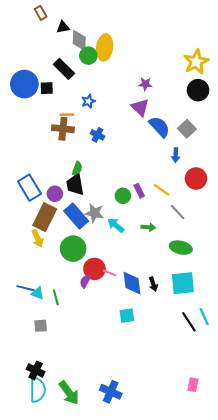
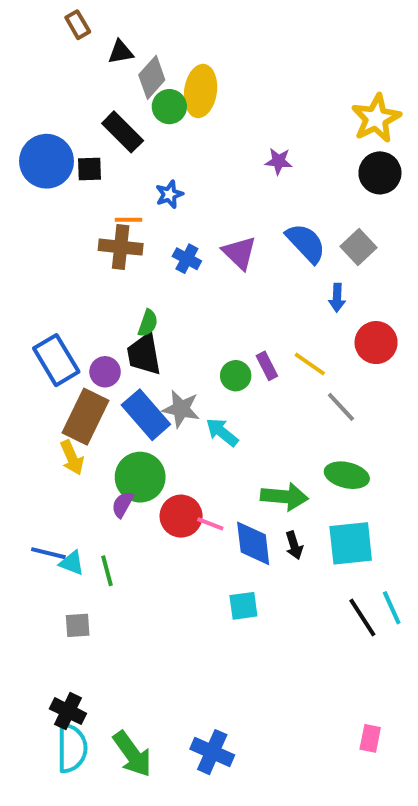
gray diamond: (79, 40) -> (152, 77), turned 40
purple triangle: (140, 107) -> (240, 253), moved
green arrow: (148, 227) -> (284, 497), moved, size x1.6
purple semicircle: (85, 281) -> (123, 504), moved

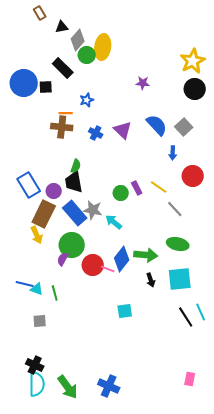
blue diamond: (253, 543) -> (122, 259), moved, turned 45

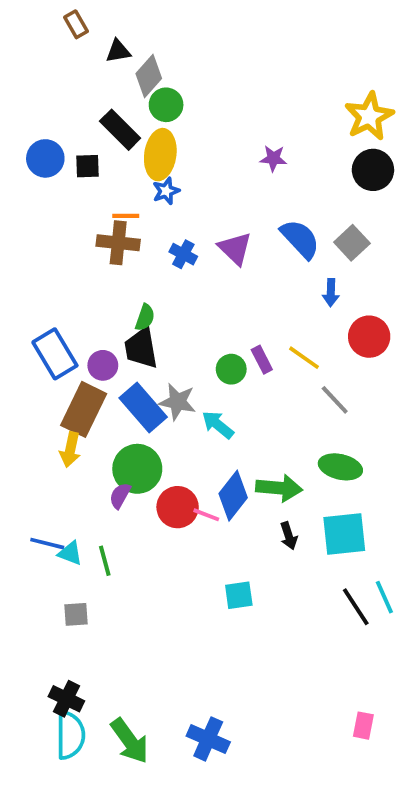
yellow ellipse: (103, 47) -> (160, 155), moved
blue circle: (24, 83) -> (45, 158), size x0.7
yellow arrow: (37, 235) -> (70, 450), turned 36

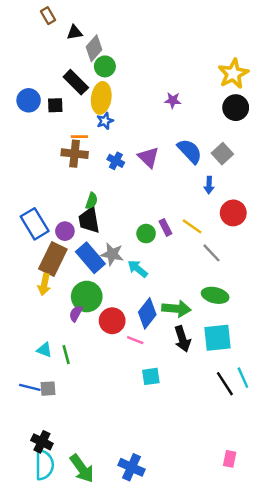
pink line: (206, 515) -> (135, 340), moved
black arrow: (289, 536) -> (182, 339), size x1.5
blue line: (47, 544) -> (30, 387), moved

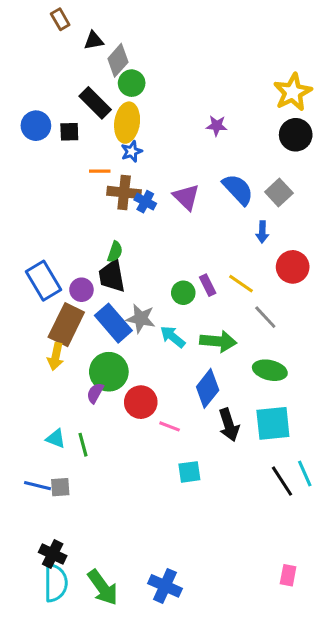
brown cross: (75, 154) -> (124, 192), moved
green arrow: (176, 309) -> (218, 341), moved
blue diamond: (147, 313) -> (208, 388), moved

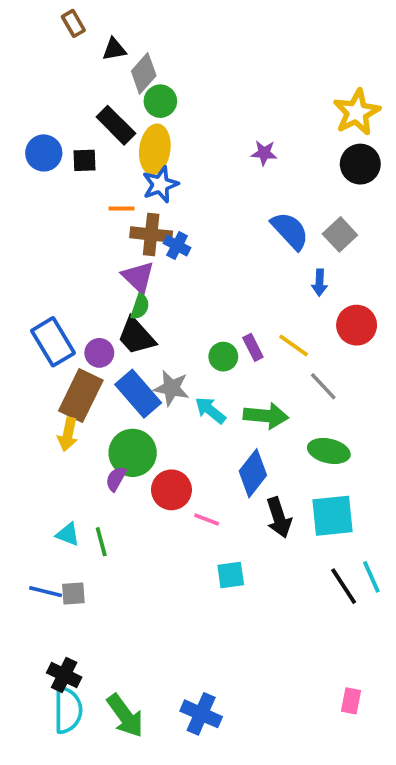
blue star: (132, 151) -> (160, 184), size x1.4
purple triangle: (186, 197) -> (138, 277), moved
black trapezoid: (112, 276) -> (136, 336), turned -32

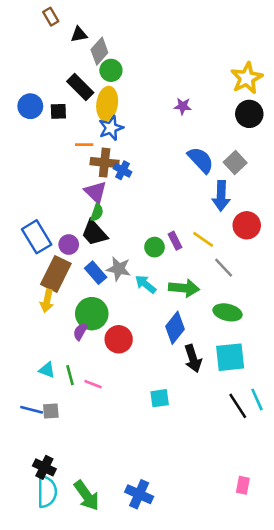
blue arrow: (320, 283) -> (221, 196), size x1.6
blue rectangle: (138, 394) -> (96, 273), size x0.7
pink line: (207, 519) -> (93, 384), moved

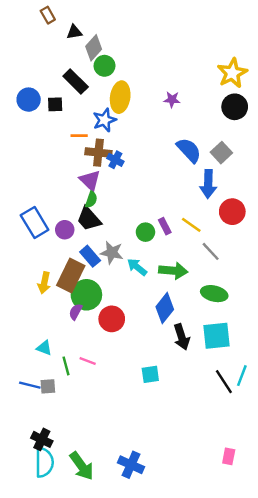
yellow ellipse: (107, 104) -> (120, 97), moved
brown rectangle: (56, 274) -> (71, 276), moved
green line: (70, 375) -> (66, 366), moved
cyan line: (257, 399) -> (242, 376), turned 45

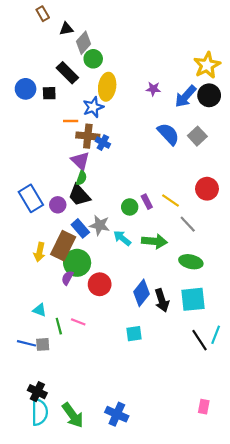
blue arrow: (208, 184) -> (186, 96), moved, turned 40
blue diamond: (165, 308) -> (141, 293), moved

